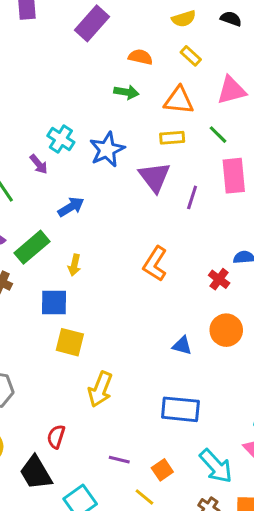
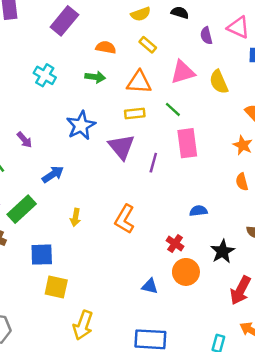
cyan cross: (61, 139) -> (45, 75), moved
yellow arrow: (74, 265) -> (75, 217), moved
red cross: (219, 279) -> (175, 244), moved

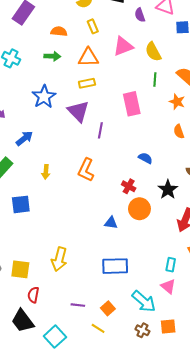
yellow rectangle: (148, 45) -> (93, 26), turned 32
green line: (173, 109) -> (155, 80), moved, turned 56
purple line: (153, 163) -> (100, 130), moved
blue semicircle: (198, 211) -> (145, 158), turned 40
yellow square: (56, 287) -> (20, 269), moved

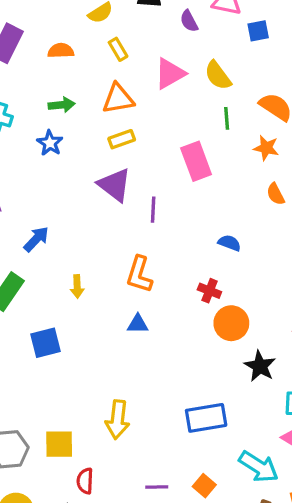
orange semicircle: (59, 31) -> (61, 51), moved
blue star: (44, 97) -> (50, 143), moved, size x0.7
black star: (168, 189) -> (260, 366), moved
blue triangle: (111, 223) -> (138, 324), moved

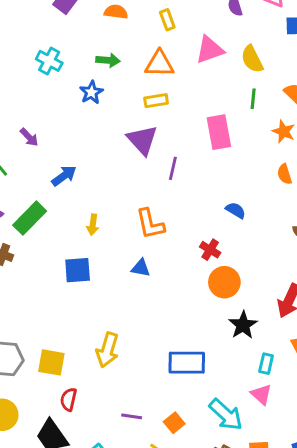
orange L-shape: (139, 274) -> (150, 224), turned -40
blue square: (45, 343) -> (78, 270), moved

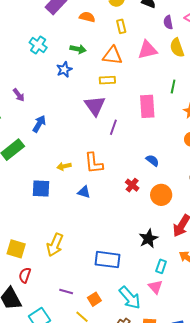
yellow semicircle: (252, 59) -> (177, 48), moved
blue arrow: (64, 176) -> (39, 124), turned -30
yellow arrow: (93, 225) -> (64, 166), moved, turned 64
orange circle: (224, 282) -> (161, 195), moved

